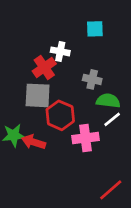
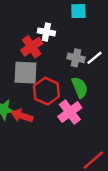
green semicircle: (108, 101) -> (80, 87), moved, turned 60
white line: (112, 119) -> (94, 58), moved
pink cross: (86, 138) -> (70, 112), turned -30

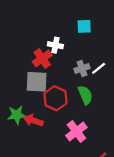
gray cross: (76, 58) -> (82, 68), turned -32
pink cross: (70, 112) -> (76, 131), moved

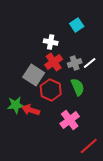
cyan square: (84, 26) -> (77, 25), turned -32
red cross: (42, 58) -> (54, 62), moved
gray square: (37, 82) -> (34, 75), turned 30

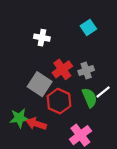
white cross: (51, 42) -> (42, 38), moved
white line: (90, 63) -> (103, 92), moved

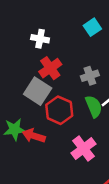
red cross: (62, 69) -> (50, 68), moved

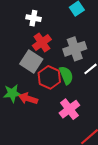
gray cross: (90, 76) -> (75, 49), size x1.5
green semicircle: (94, 106) -> (66, 75), moved

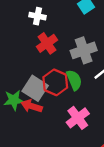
gray square: (31, 62) -> (35, 88), moved

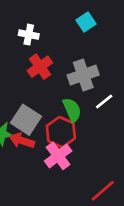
red hexagon: (55, 82) -> (61, 132), moved
pink cross: (78, 118) -> (58, 156), moved

